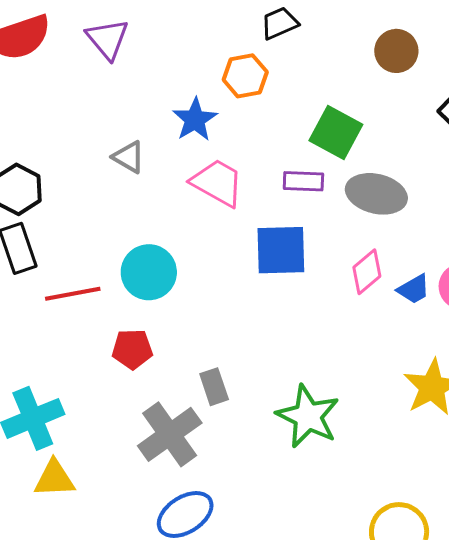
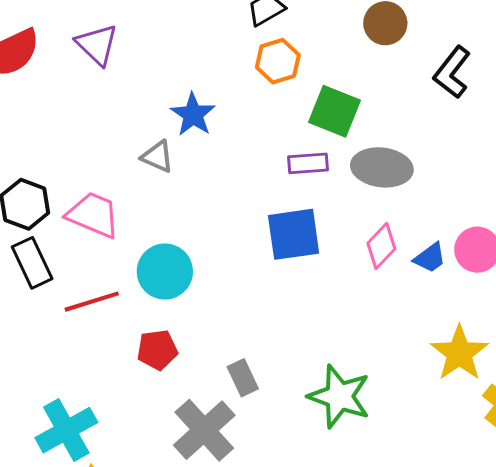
orange hexagon: (245, 76) -> (278, 61), moved
gray triangle: (129, 157) -> (157, 157), moved
pink trapezoid: (217, 183) -> (93, 215), moved

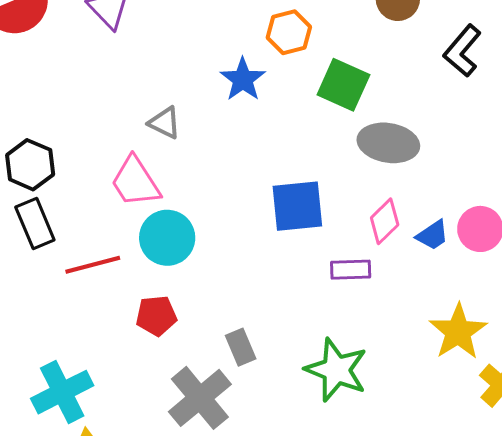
blue star: (193, 115) -> (243, 79), moved
purple rectangle: (308, 163) -> (351, 270), moved
pink trapezoid: (93, 215) -> (135, 182), moved, turned -148

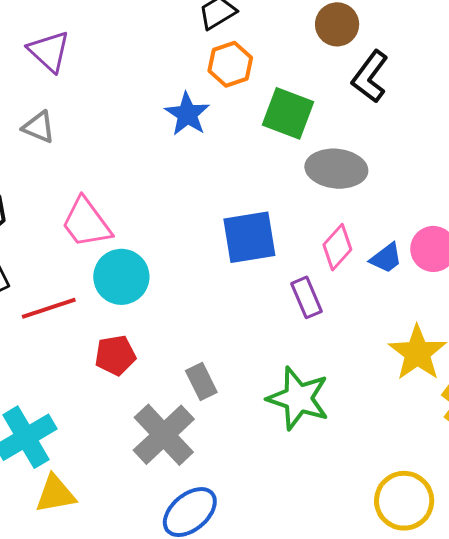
black L-shape: (462, 51) -> (370, 77), moved
gray triangle: (165, 123) -> (39, 127), moved
purple rectangle: (351, 270) -> (306, 297), turned 72

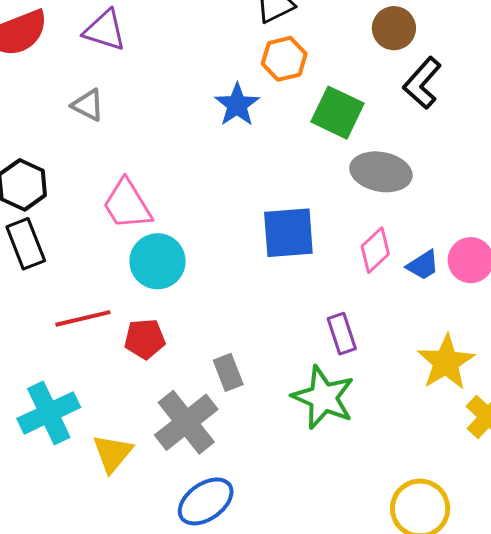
purple triangle: (49, 51) -> (105, 30), turned -30
purple rectangle: (306, 297) -> (342, 334), moved
red line: (49, 308) -> (83, 318), moved
yellow triangle: (55, 494) -> (113, 453), moved, turned -45

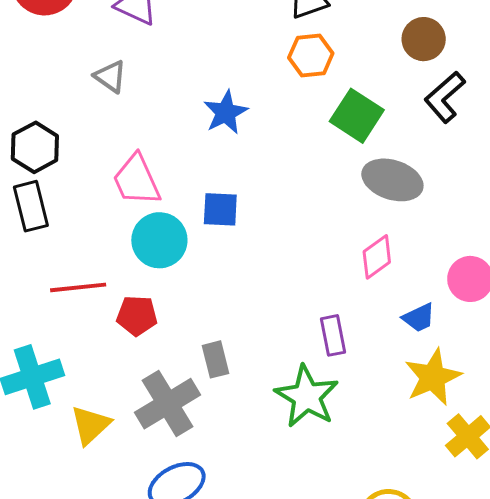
blue star: (237, 105) -> (226, 112), moved
blue square: (288, 233) -> (220, 209), moved, size x0.7
blue trapezoid: (423, 265) -> (419, 318), moved

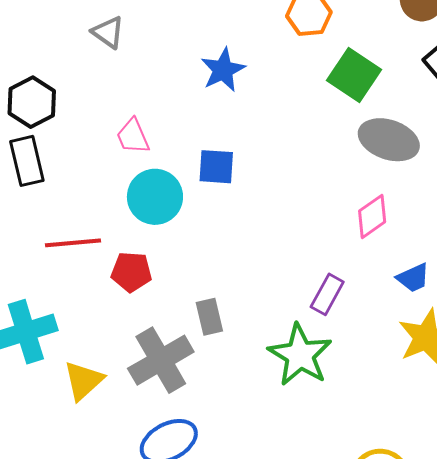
pink trapezoid: (137, 180) -> (133, 136), size x0.7
purple rectangle: (333, 335) -> (327, 294), turned 39

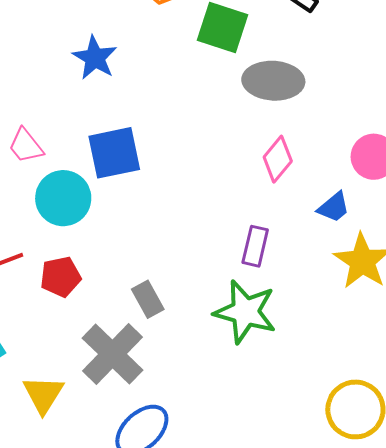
blue square: (216, 167) -> (114, 153), size x1.4

